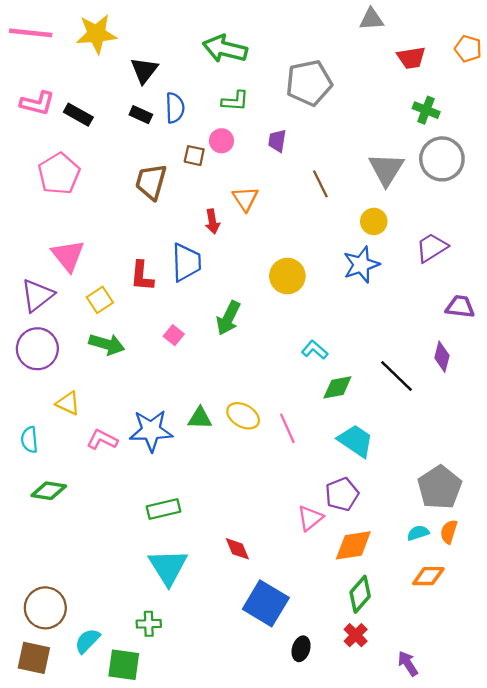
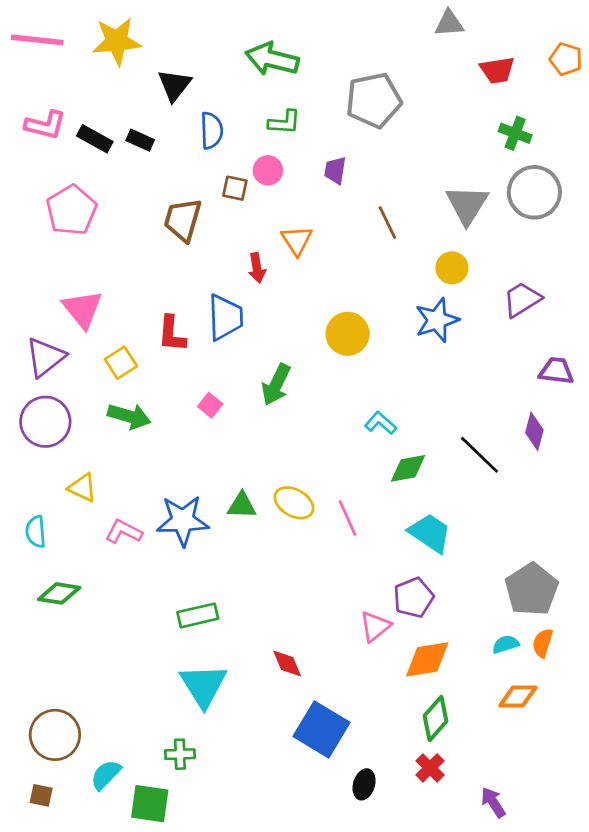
black rectangle: (141, 115) -> (140, 140), moved
brown square: (34, 658) -> (41, 795), size x0.6

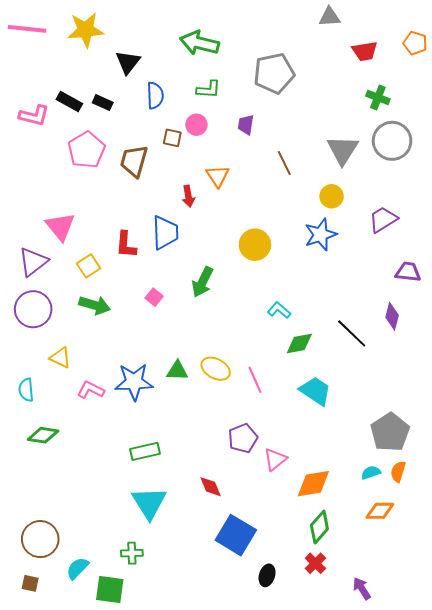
pink L-shape: (45, 125) -> (34, 116), moved
pink pentagon: (71, 210) -> (87, 150), moved
purple pentagon: (413, 598) -> (243, 438), moved

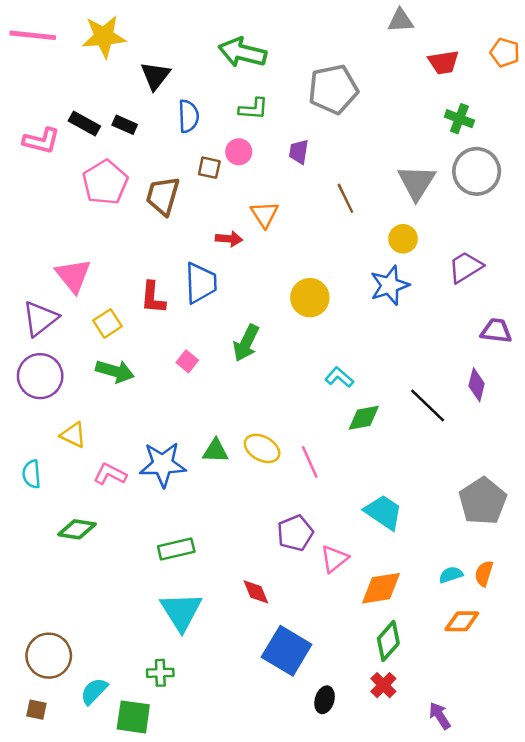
red arrow: (188, 196) -> (229, 239), turned -75
cyan trapezoid: (315, 391) -> (383, 512), moved
gray pentagon: (390, 432) -> (483, 501), moved
green diamond: (43, 435) -> (77, 529), moved

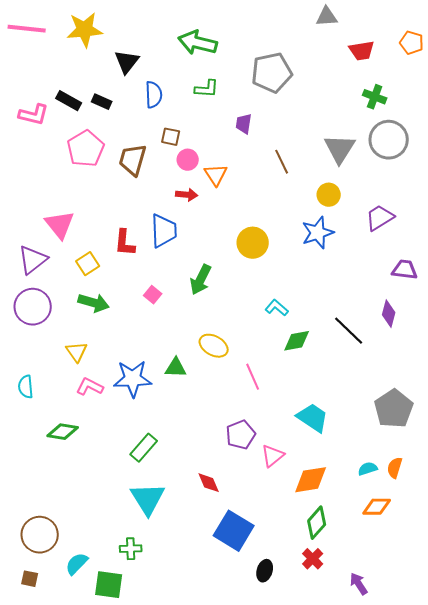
pink circle: (239, 152) -> (188, 160), moved
yellow triangle: (73, 435) -> (77, 352), moved, turned 30
yellow ellipse: (262, 448) -> (214, 346), moved
green rectangle: (176, 549) -> (144, 448), turned -36

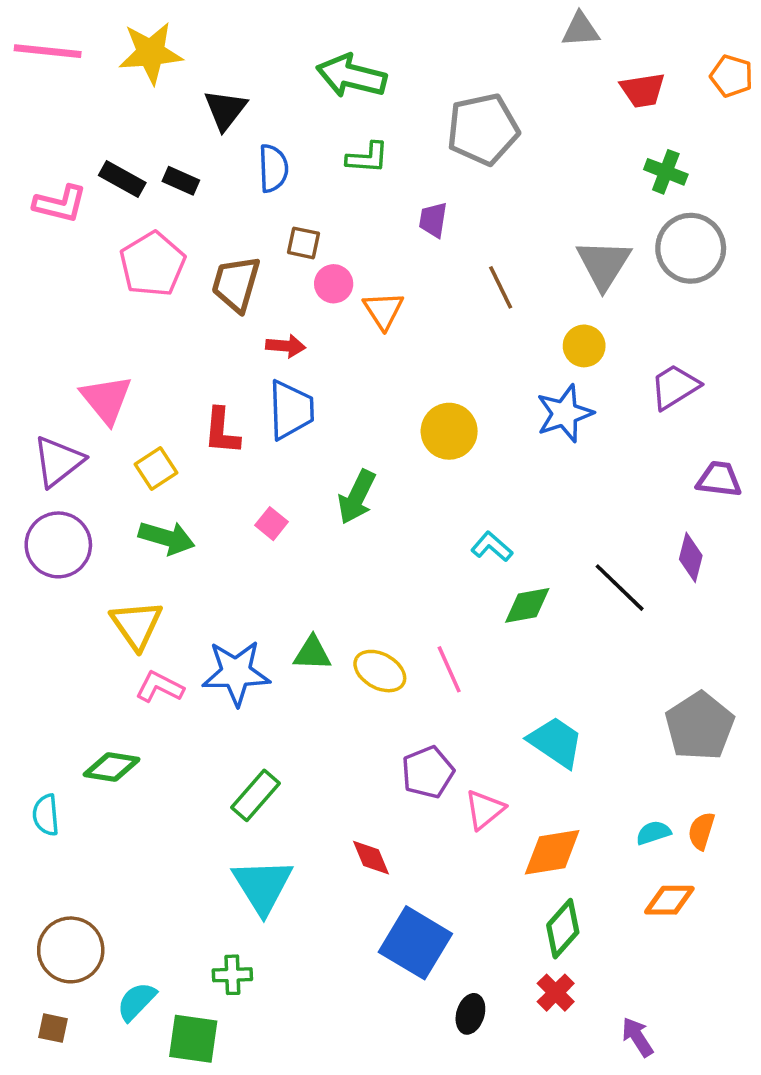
red arrow: (187, 195) -> (286, 346), moved
yellow ellipse: (214, 346) -> (380, 671), moved
yellow triangle: (77, 352) -> (136, 625), size x1.4
cyan semicircle: (26, 387) -> (46, 815), moved

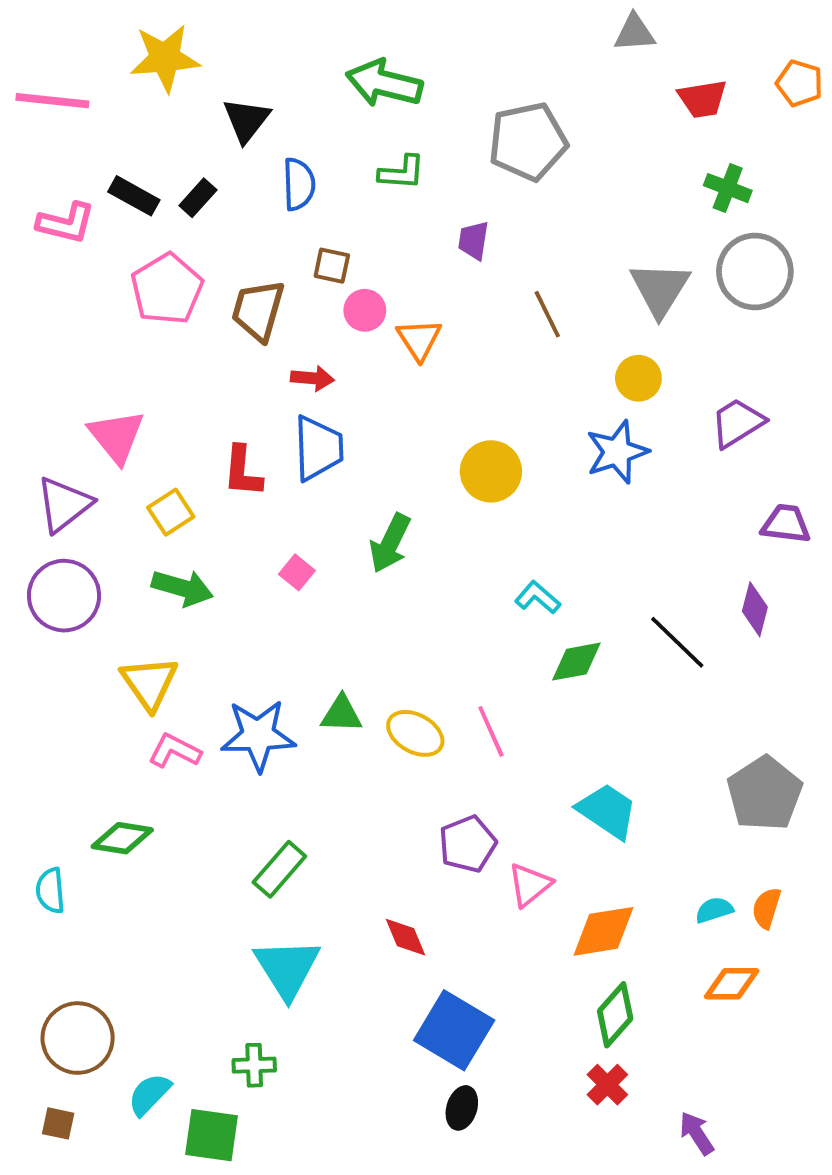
pink line: (48, 51) -> (52, 101), moved
black rectangle: (181, 181) -> (198, 198), turned -72
black ellipse: (470, 1014) -> (462, 1108), moved

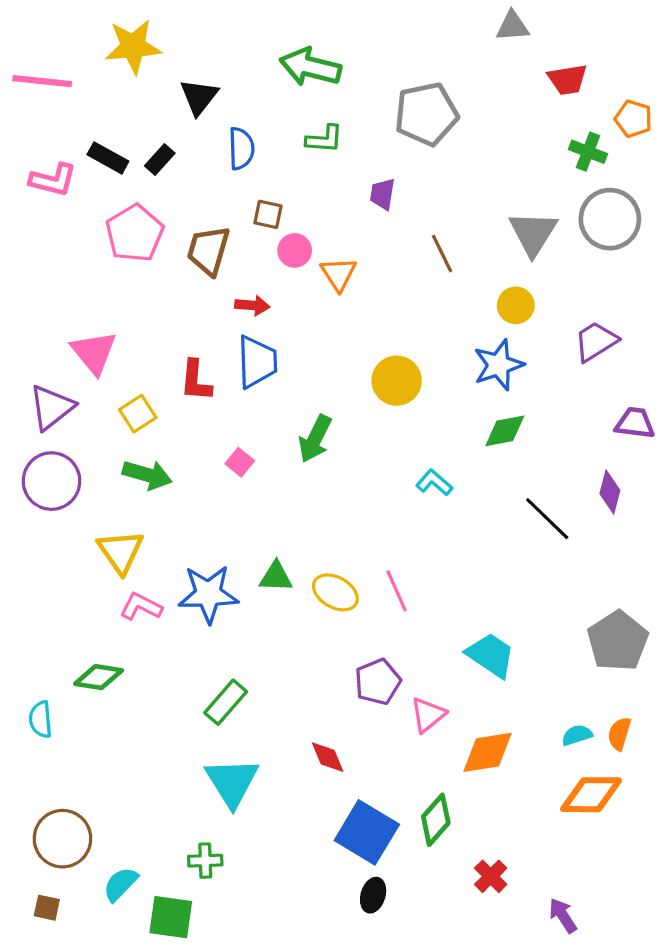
orange pentagon: (800, 83) -> (633, 119), moved
green diamond: (576, 662) -> (505, 431), moved
orange diamond: (732, 984) -> (591, 795), size x1.4
green diamond: (615, 1015) -> (436, 820), moved

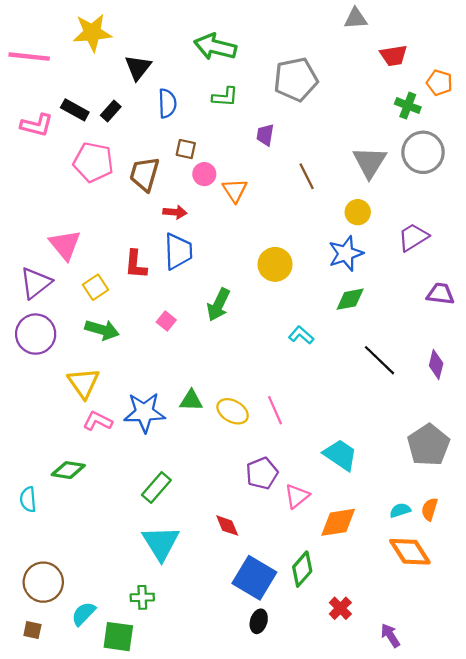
pink pentagon: (135, 233) -> (93, 162), turned -30
purple diamond: (610, 492) -> (436, 365), moved
orange diamond: (591, 795) -> (410, 552), turned 57

